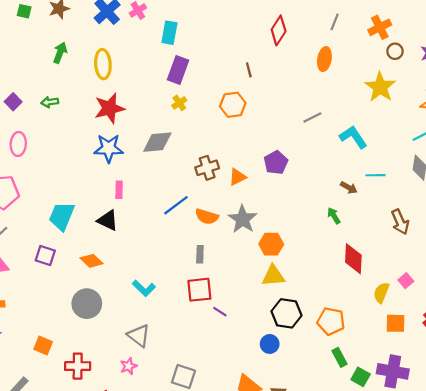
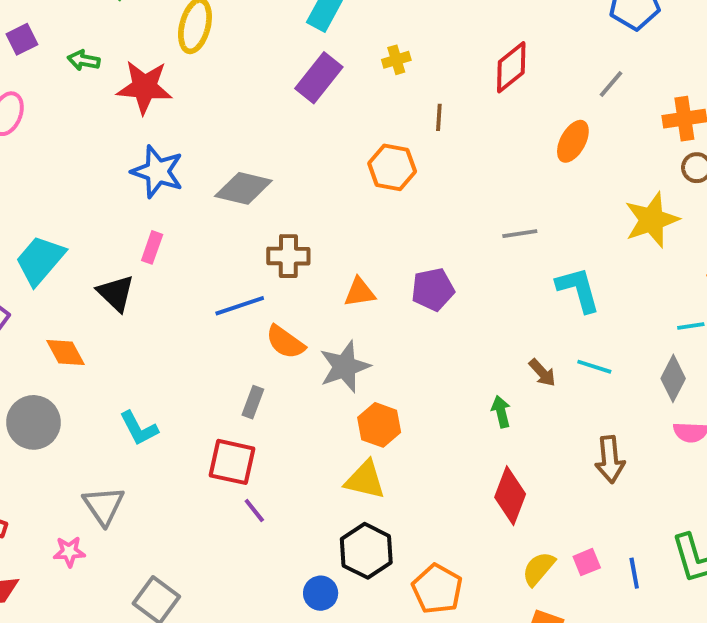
yellow cross: (179, 103) -> (396, 60), moved
red star: (109, 108) -> (145, 87), moved
brown cross: (207, 168) -> (288, 256), moved

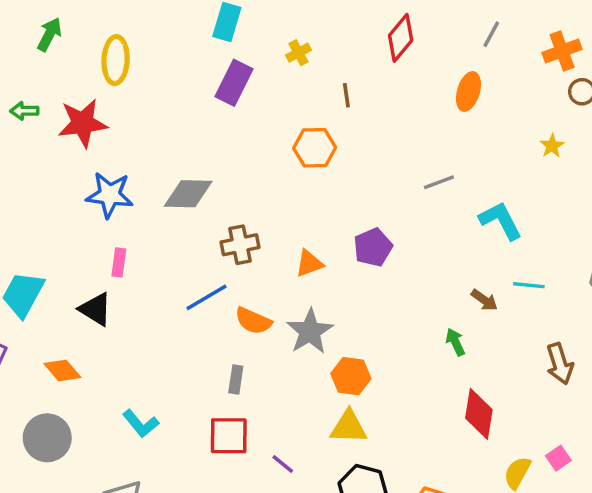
yellow star: (652, 220) -> (552, 146), size x0.5
purple line: (254, 510) -> (283, 464), moved

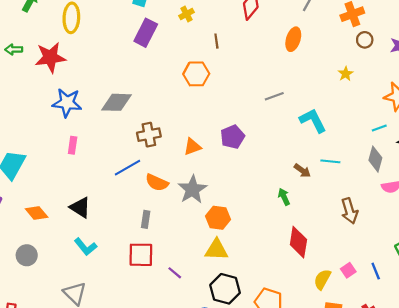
black triangle: (95, 309) -> (80, 207), moved
gray circle: (47, 438) -> (27, 255), size x0.7

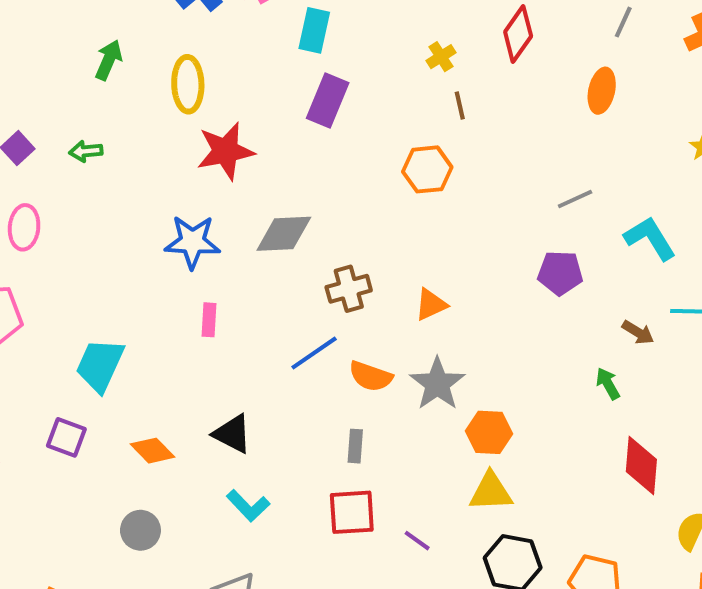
yellow cross: (186, 14) -> (441, 57), moved
red star: (50, 57) -> (226, 151), moved
purple pentagon: (232, 137) -> (560, 273), moved, turned 30

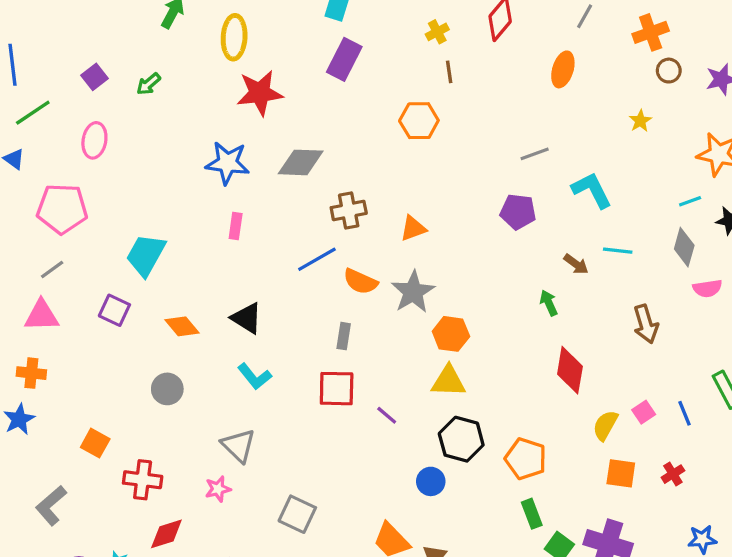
green arrow: (86, 151) -> (149, 84), turned -40

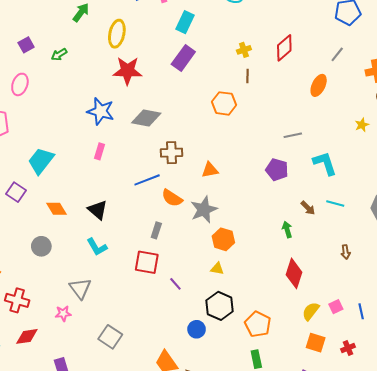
brown arrow: (646, 324) -> (346, 252), size x0.6
yellow triangle: (448, 381) -> (217, 269), size x0.6

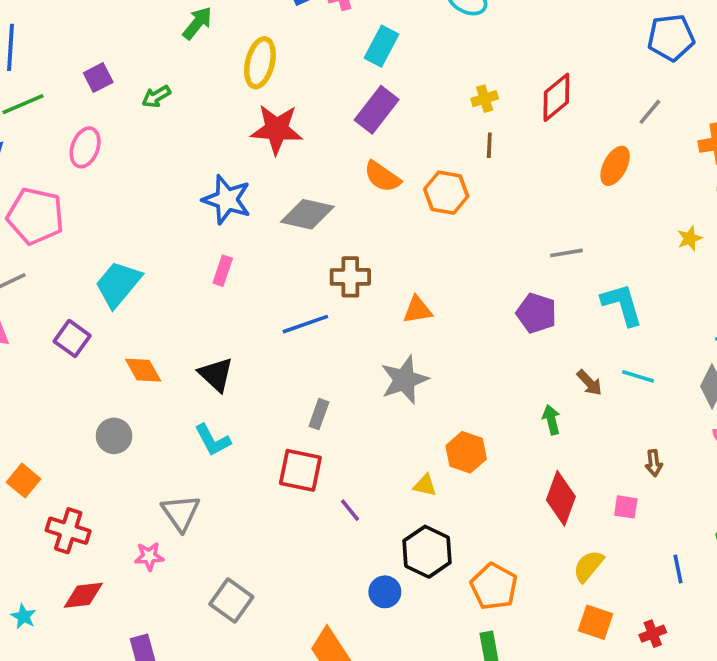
orange semicircle: (172, 198) -> (382, 177), moved
orange hexagon: (223, 239) -> (466, 452), moved
pink square: (336, 307) -> (626, 507), moved, turned 32

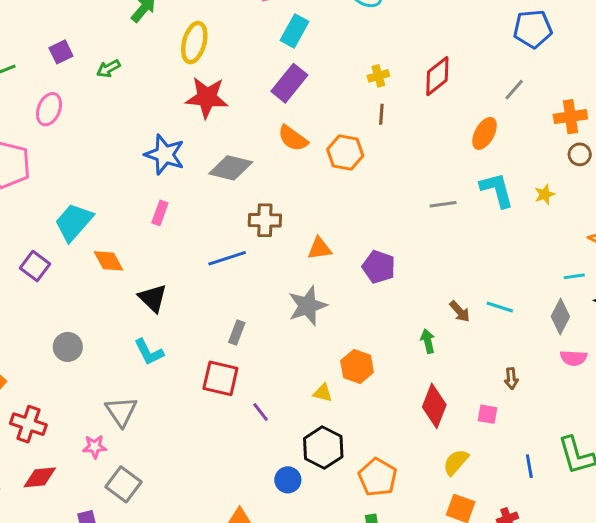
cyan L-shape: (622, 304) -> (497, 190), moved
purple pentagon: (536, 313) -> (379, 267), moved
orange diamond: (143, 370) -> (109, 261), moved
gray square: (231, 600) -> (124, 484), moved

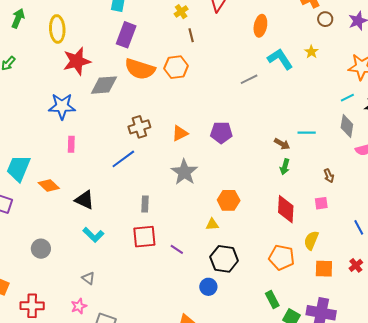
orange semicircle: (293, 138) -> (140, 69), size x1.4
gray diamond: (231, 168) -> (104, 85), moved
green arrow: (428, 341) -> (285, 167), moved, turned -133
gray triangle: (121, 411) -> (88, 278), size x0.6
orange pentagon: (378, 477) -> (282, 257), moved

